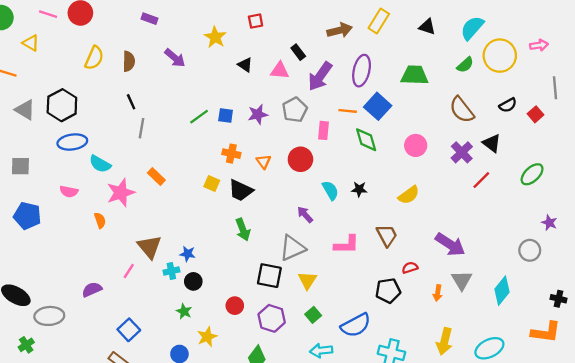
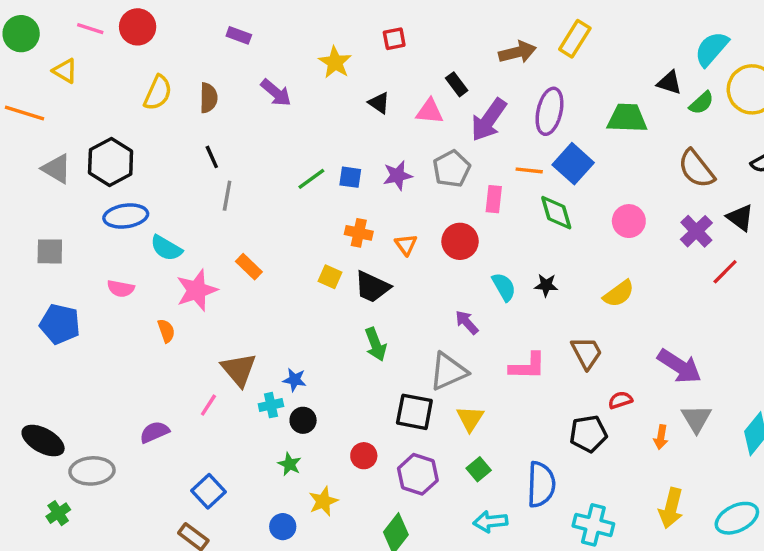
black triangle: (427, 27) -> (669, 83), moved
blue semicircle: (356, 325) -> (541, 484), turned -60

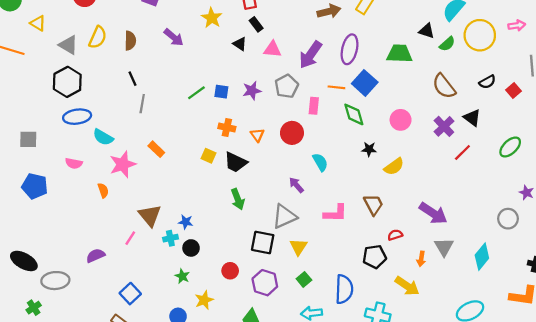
black rectangle: (457, 84) -> (256, 24), moved
gray triangle: (57, 169) -> (68, 45), moved
black star: (546, 285) -> (369, 149), moved
yellow arrow: (671, 508) -> (407, 286), moved, turned -70

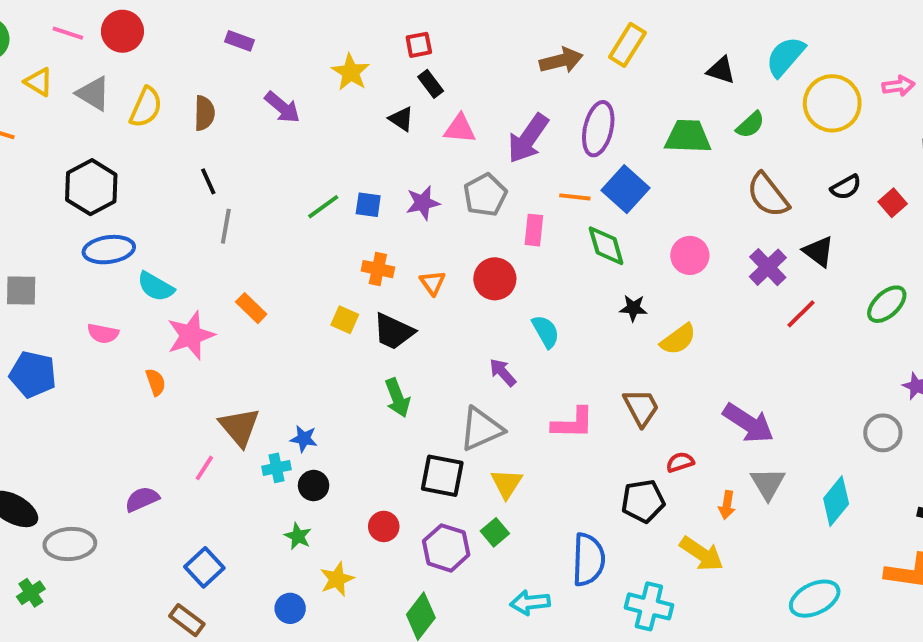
black triangle: (427, 31) -> (721, 70), moved
green semicircle: (447, 44) -> (750, 125), moved
gray triangle: (68, 45) -> (93, 94), moved
green square: (304, 279) -> (495, 532), moved

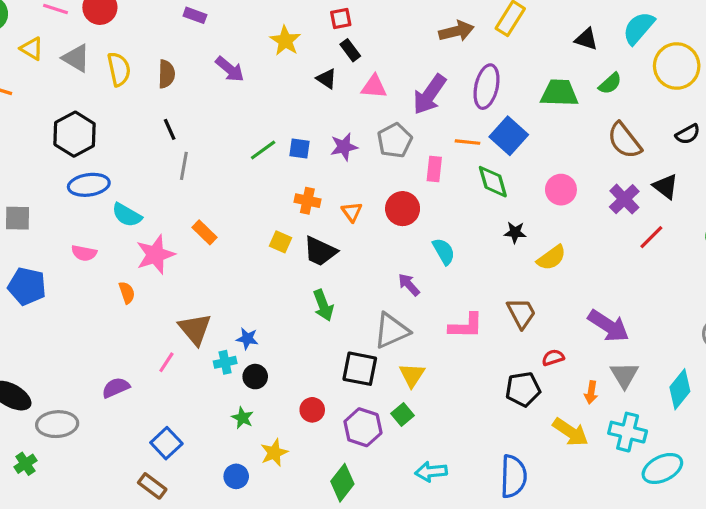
yellow semicircle: (146, 107) -> (119, 69), turned -36
blue semicircle: (588, 560) -> (513, 476), moved
cyan cross: (649, 606) -> (628, 432), moved

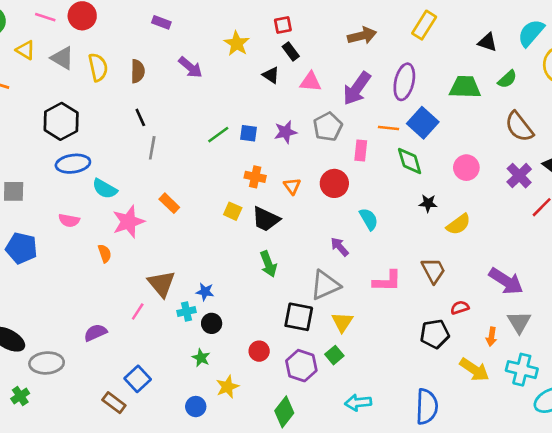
brown arrow: (456, 31) -> (362, 36), moved
brown rectangle: (152, 486) -> (114, 403), moved

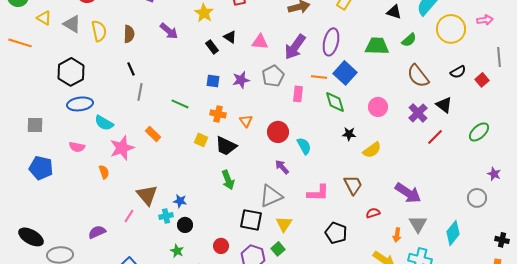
black rectangle: (291, 51) -> (212, 47), moved
green line: (218, 135) -> (180, 104), moved, turned 60
red circle: (334, 183) -> (278, 132), moved
black pentagon: (435, 334) -> (336, 233), moved, turned 30

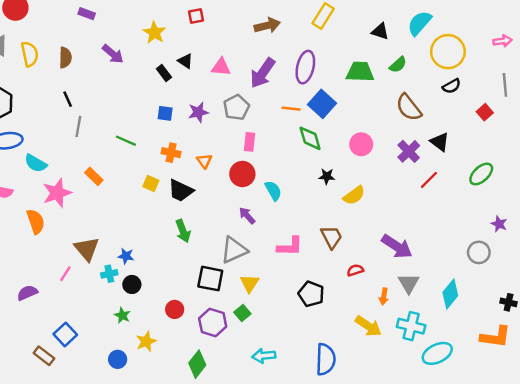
pink arrow: (485, 20) -> (503, 41), moved
black semicircle: (458, 72) -> (451, 86), moved
pink rectangle: (298, 94) -> (249, 142), moved
orange semicircle: (104, 172) -> (36, 222), size x1.5

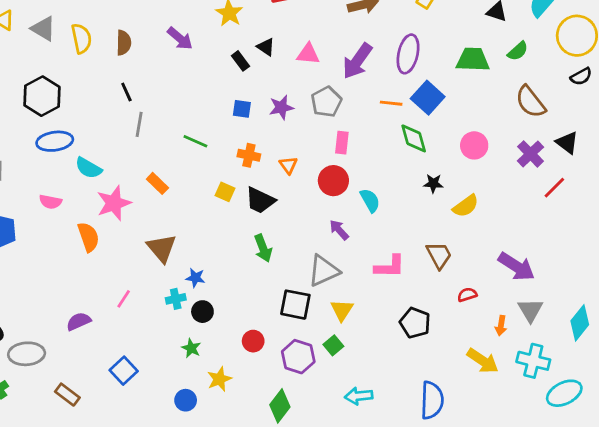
brown triangle: (87, 249) -> (162, 248), moved
brown rectangle: (44, 356) -> (67, 395), moved

